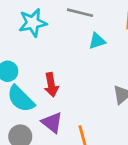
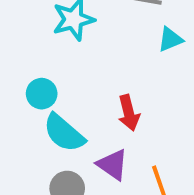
red arrow: (51, 85) -> (129, 113), moved

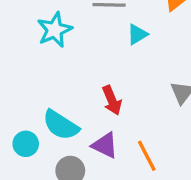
cyan circle: (42, 94) -> (26, 144), moved

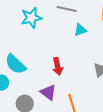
cyan semicircle: (61, 125) -> (16, 64), moved

